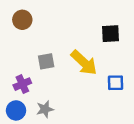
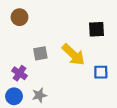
purple cross: (22, 84) -> (19, 73), turned -32

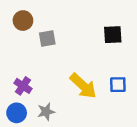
gray square: (40, 53) -> (47, 38), moved
yellow arrow: (73, 55) -> (83, 86), moved

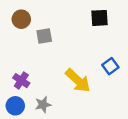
black square: (113, 35) -> (100, 18), moved
blue square: (118, 85) -> (110, 66), moved, turned -35

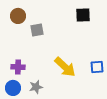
blue square: (110, 66) -> (97, 67), moved, turned 32
purple cross: (21, 81) -> (18, 67), turned -32

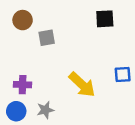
blue square: (97, 67) -> (123, 75), moved

